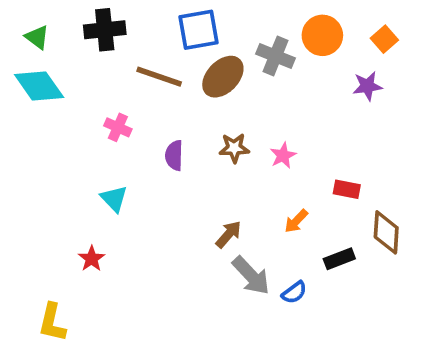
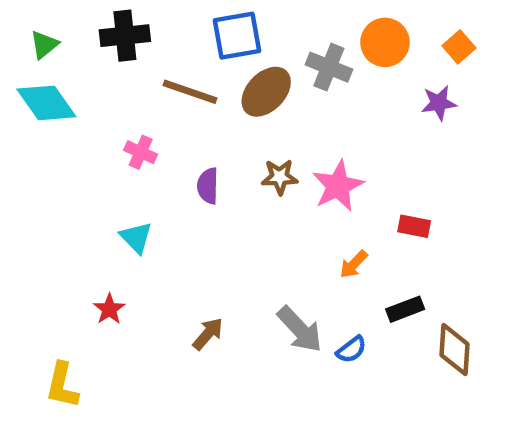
green triangle: (37, 37) -> (44, 45), turned 44
pink star: (283, 155) -> (338, 186), size x1.6
brown diamond: (386, 232) -> (454, 350), moved
brown arrow: (229, 234) -> (208, 334), moved

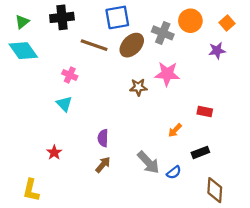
purple semicircle: (208, 186) -> (103, 138), moved
pink star: (338, 186) -> (167, 74), moved, turned 30
cyan triangle: (136, 237) -> (64, 104), moved
brown diamond: (454, 350) -> (215, 190), moved

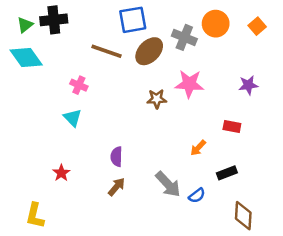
black cross: (62, 17) -> (54, 20), moved
purple star: (217, 51) -> (248, 85), moved

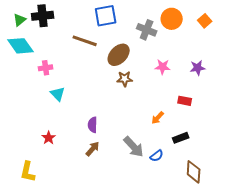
brown ellipse: (149, 51) -> (119, 55), moved
pink star: (189, 84) -> (163, 67), moved, size x0.7
pink cross: (79, 85) -> (46, 68), moved, turned -32

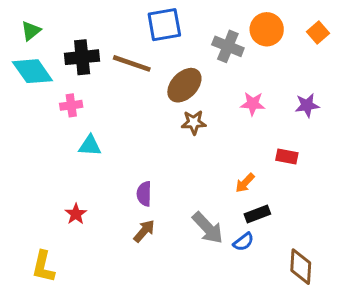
black cross: (43, 16) -> (82, 57), moved
cyan triangle: (58, 94) -> (90, 146), turned -42
black rectangle: (181, 138) -> (257, 214), moved

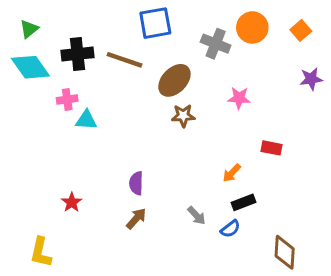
purple star: (307, 105) -> (311, 79), moved
cyan triangle: (90, 146) -> (86, 120), moved
gray arrow: (208, 228) -> (196, 216), size x0.6

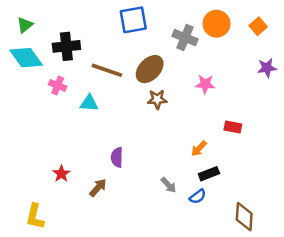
brown line: (124, 60) -> (107, 70), moved
pink cross: (67, 99) -> (58, 85), turned 30
cyan triangle: (86, 120) -> (89, 103), moved
brown arrow: (136, 219) -> (98, 188), moved

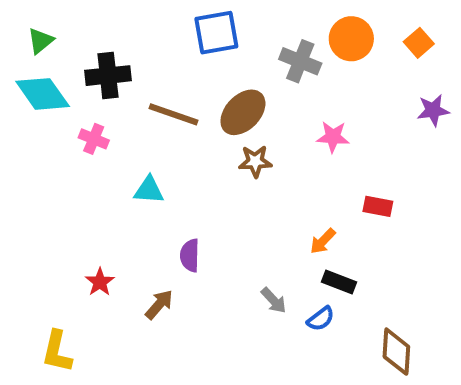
cyan triangle: (89, 103) -> (149, 190), moved
black rectangle: (209, 174) -> (339, 282), turned 42

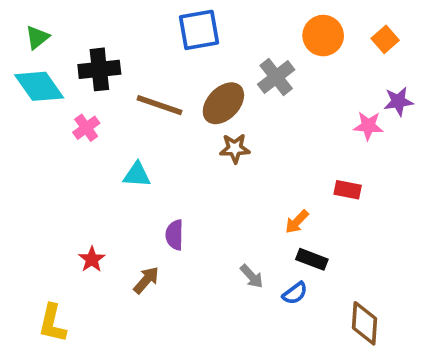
gray cross: (300, 61) -> (276, 77), moved, turned 30
pink star: (333, 137) -> (368, 126), moved
pink cross: (94, 139) -> (86, 128), turned 32

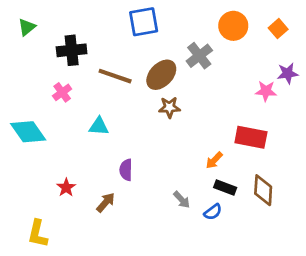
cyan diamond: (39, 86) -> (28, 132), moved
red rectangle: (348, 190) -> (251, 137), size x1.6
brown diamond: (365, 323) -> (263, 190), moved

